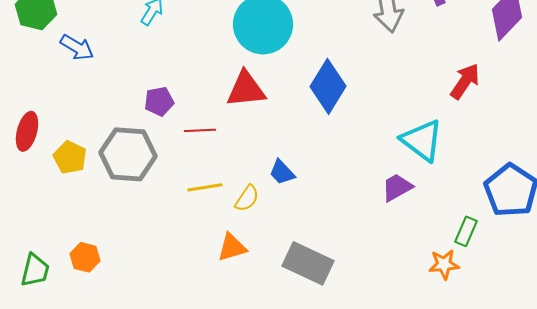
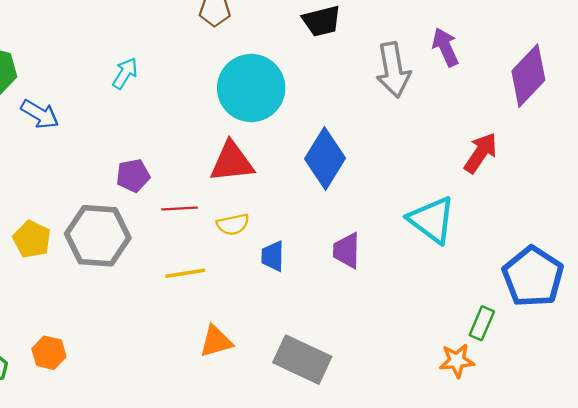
blue trapezoid: (282, 172) -> (273, 256), turned 44
purple trapezoid: (397, 187) -> (347, 251), moved, turned -60
yellow semicircle: (247, 198) -> (233, 224), moved, turned 44

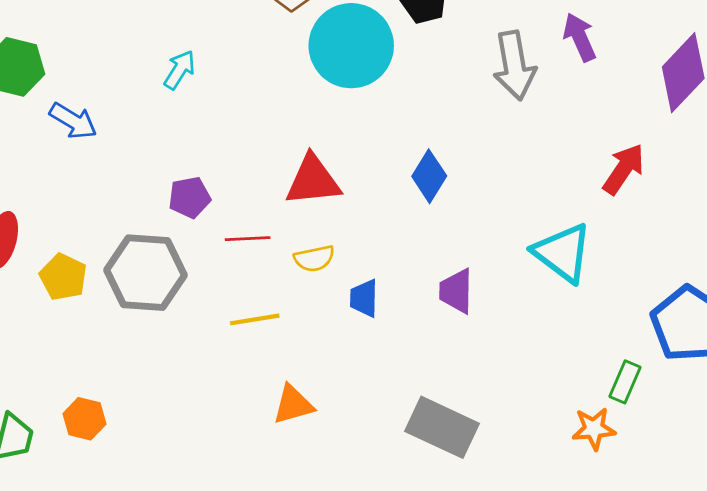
cyan circle: (251, 88) -> (351, 46), moved
blue diamond: (325, 158) -> (429, 176), size x0.7
gray rectangle: (302, 360) -> (442, 427), moved

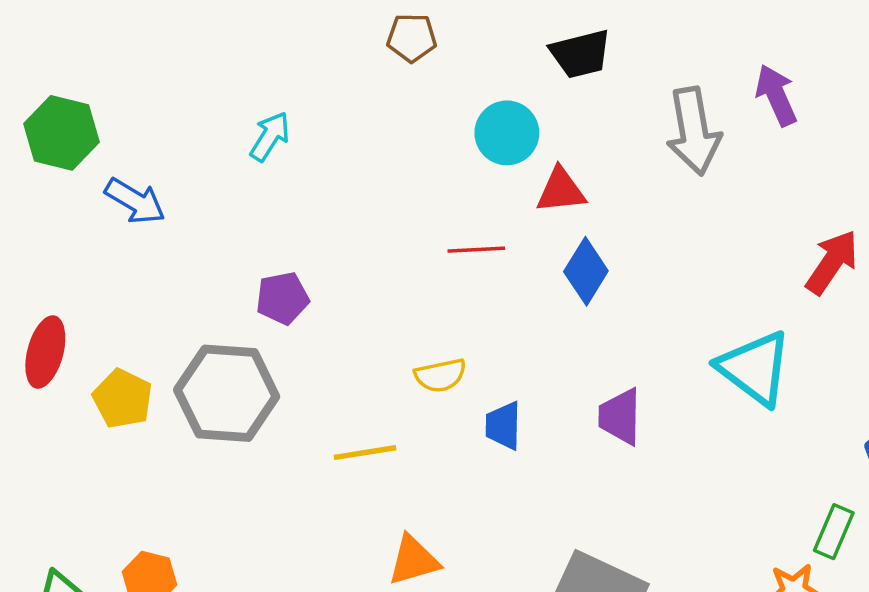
cyan circle: (351, 46) -> (507, 133), moved, size x0.6
red triangle: (313, 180) -> (561, 190), moved, size x0.7
red line: (248, 239) -> (476, 250), moved

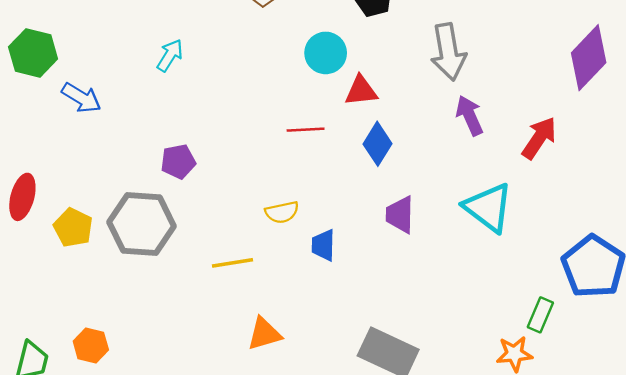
purple arrow: (776, 95) -> (470, 115), moved
purple trapezoid: (620, 417) -> (400, 215), moved

